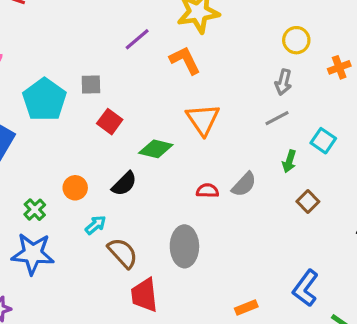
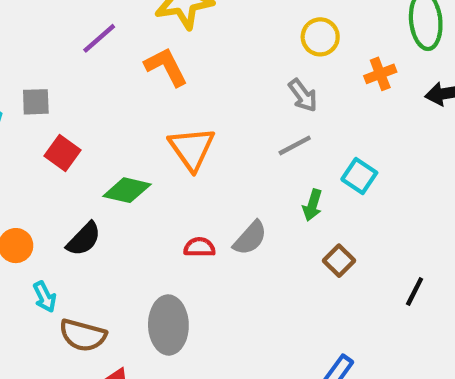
gray arrow: (283, 82) -> (303, 95), turned -50
cyan arrow: (96, 225) -> (45, 297), turned 105
brown semicircle: (123, 253) -> (83, 335), turned 148

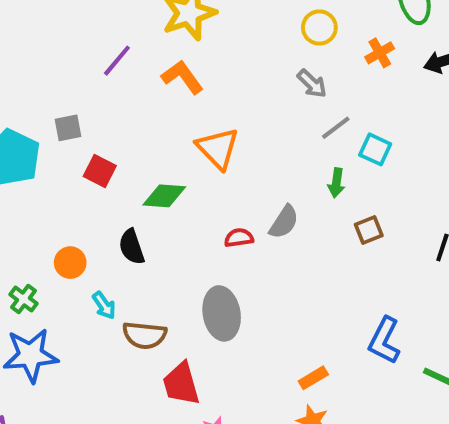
gray line: (295, 145) -> (336, 128), moved
black semicircle: (84, 239) -> (132, 247), turned 126
brown square: (339, 261) -> (369, 230), turned 32

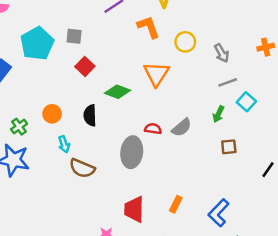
yellow circle: (319, 28) -> (185, 42), moved
gray ellipse: (222, 313) -> (132, 152), moved
orange rectangle: (313, 378) -> (176, 204), moved, turned -49
red trapezoid: (181, 384) -> (134, 209), moved

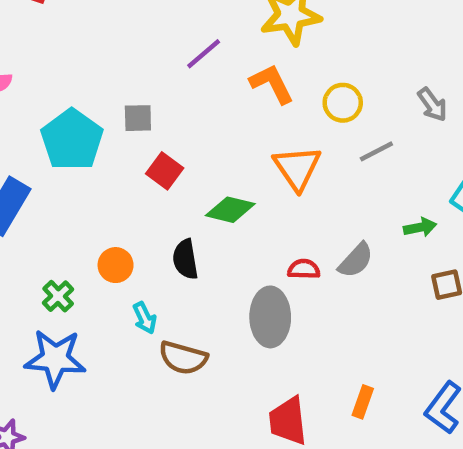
gray arrow: (222, 53) -> (432, 105), moved
gray line: (228, 82) -> (376, 151), moved
green arrow: (218, 114) -> (420, 227), turned -119

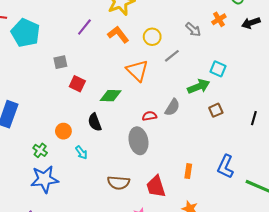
cyan pentagon: (72, 140) -> (25, 33), moved
green arrow: (420, 227) -> (199, 86), size x1.5
brown semicircle: (183, 358) -> (119, 183), moved

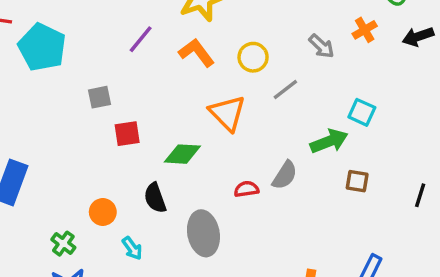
red square: (77, 84) -> (127, 134), turned -35
brown square: (216, 110) -> (357, 181), turned 32
gray ellipse: (138, 141) -> (203, 233), moved

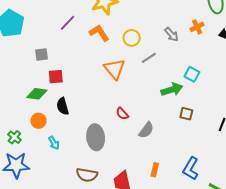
green diamond: (182, 154) -> (37, 94), moved
gray semicircle: (285, 175) -> (146, 130), moved
red semicircle: (246, 189) -> (122, 114), turned -128
black semicircle: (155, 198) -> (63, 106), moved

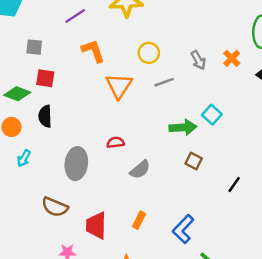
orange cross: (197, 27) -> (232, 58), turned -32
orange L-shape: (99, 33) -> (93, 51), moved
red semicircle: (122, 114) -> (116, 142), turned 112
cyan arrow: (54, 143) -> (24, 158), turned 48

